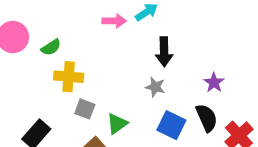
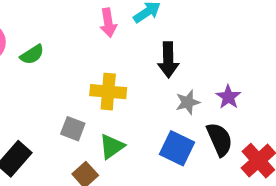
pink arrow: (114, 21) -> (108, 23), turned 80
yellow cross: (69, 77) -> (108, 92), moved
gray star: (155, 87) -> (188, 102), moved, turned -30

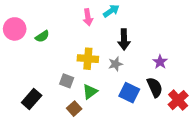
gray star: (188, 102) -> (115, 64), moved

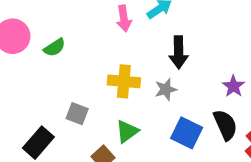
gray square: (67, 81) -> (77, 114), moved

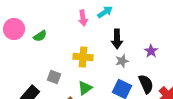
purple star: (233, 86) -> (151, 51), moved
gray star: (166, 89) -> (122, 61), moved

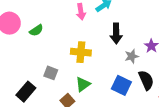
gray star: (122, 61) -> (132, 56), moved

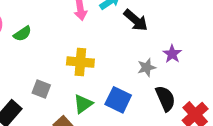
black arrow: (116, 33) -> (136, 20), moved, turned -48
blue square: (121, 85) -> (118, 100), moved

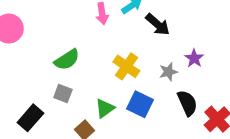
green semicircle: (22, 34) -> (67, 60), moved, size x1.4
yellow cross: (80, 62) -> (126, 66), moved, turned 30

